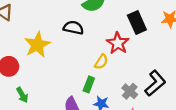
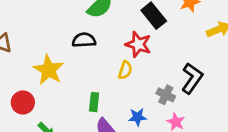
green rectangle: (89, 84) -> (94, 102), moved

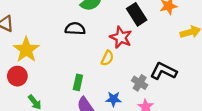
yellow star: (49, 70) -> (26, 50), moved
black L-shape: (192, 78) -> (163, 71), turned -105

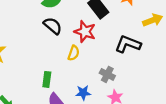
black semicircle: (75, 29) -> (53, 26), moved, turned 42
black L-shape: (163, 71) -> (128, 44), moved

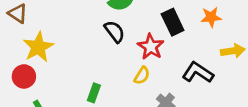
yellow semicircle: (74, 53) -> (142, 75), moved

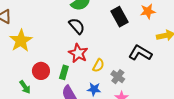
red star: (151, 47) -> (78, 53), moved
yellow semicircle: (142, 75) -> (98, 65), moved
red circle: (24, 76) -> (41, 71), moved

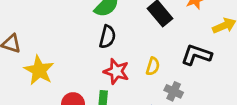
black semicircle: (77, 26) -> (107, 37), turned 66
yellow semicircle: (98, 65) -> (153, 66), moved

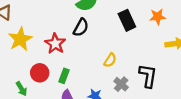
black L-shape: (196, 55) -> (148, 76), moved, turned 65
red star: (116, 71) -> (55, 44), moved

